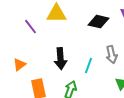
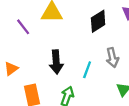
black diamond: (98, 22) -> (98, 21), turned -45

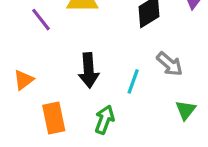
gray arrow: (112, 58) -> (170, 64), turned -36

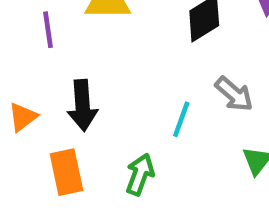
purple line: (41, 20) -> (48, 30), turned 30
black arrow: (89, 70) -> (82, 105), moved

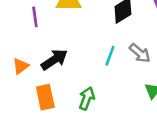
black arrow: (82, 105) -> (54, 60), turned -120
cyan line: (181, 119) -> (110, 56), moved

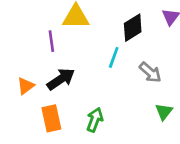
purple line: (35, 17) -> (51, 41), moved
cyan line: (110, 56) -> (114, 57), moved

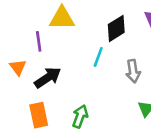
gray arrow: (150, 72) -> (133, 71), turned 40
orange triangle: (26, 86) -> (18, 67), moved, turned -30

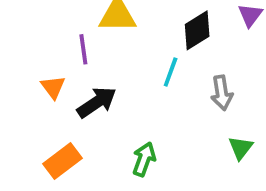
orange rectangle: (39, 115) -> (63, 161), moved, turned 65

